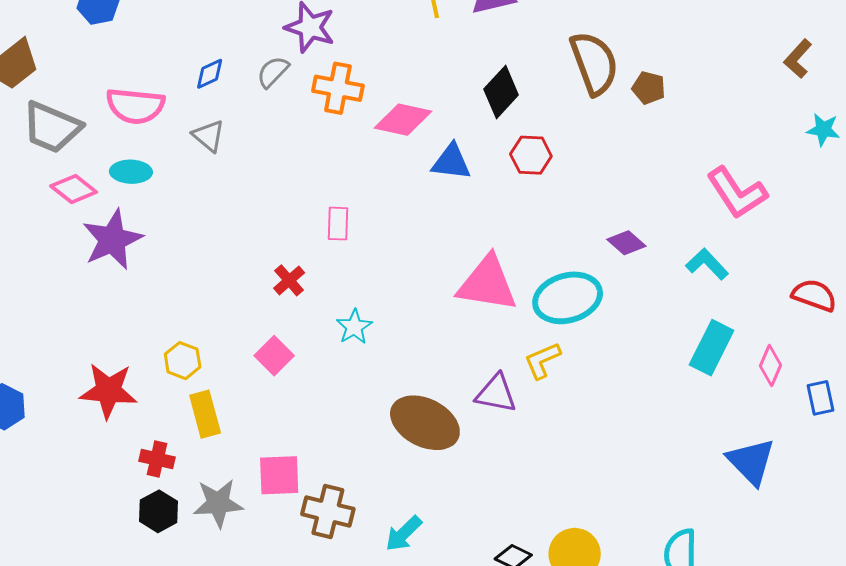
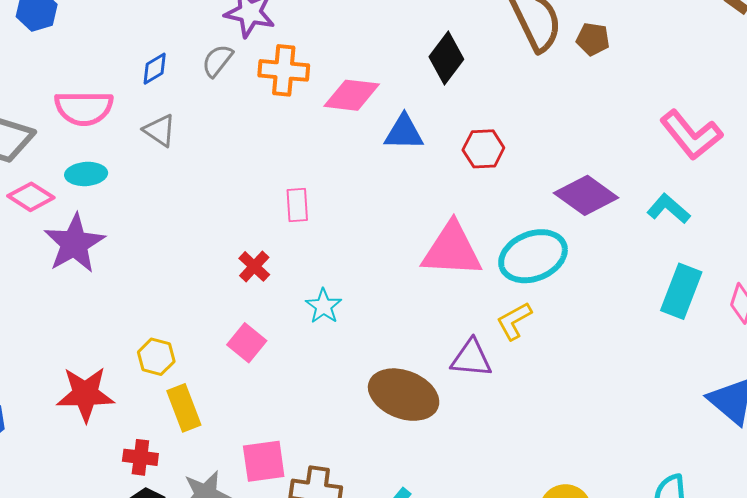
red hexagon: (531, 155) -> (483, 149), moved
purple diamond: (626, 243) -> (586, 195), size x1.6

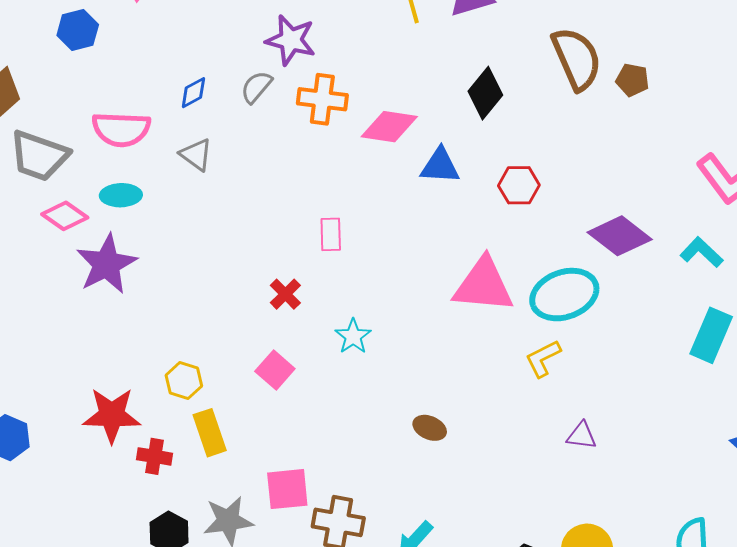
purple triangle: (471, 358) -> (582, 436), moved, size x0.7
brown ellipse: (404, 395) -> (430, 428), size x0.5
red cross: (140, 457) -> (154, 456), moved

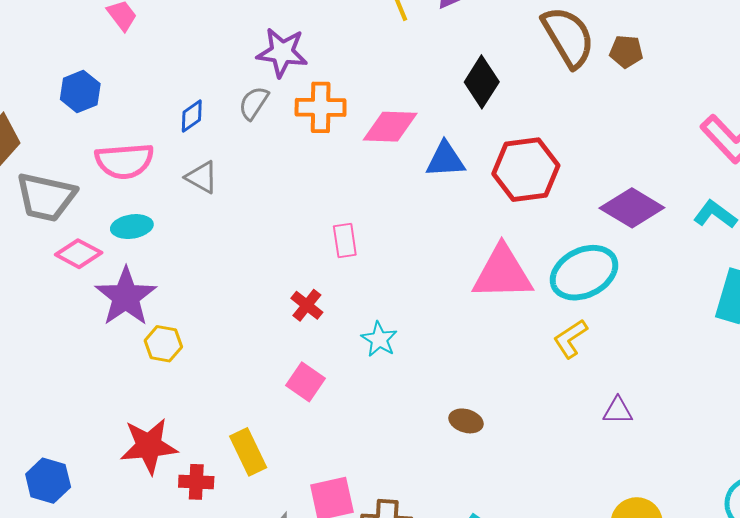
blue hexagon: (78, 30) -> (80, 92), moved
red hexagon: (519, 185) -> (526, 170), size x1.6
yellow hexagon: (184, 381) -> (163, 344), moved

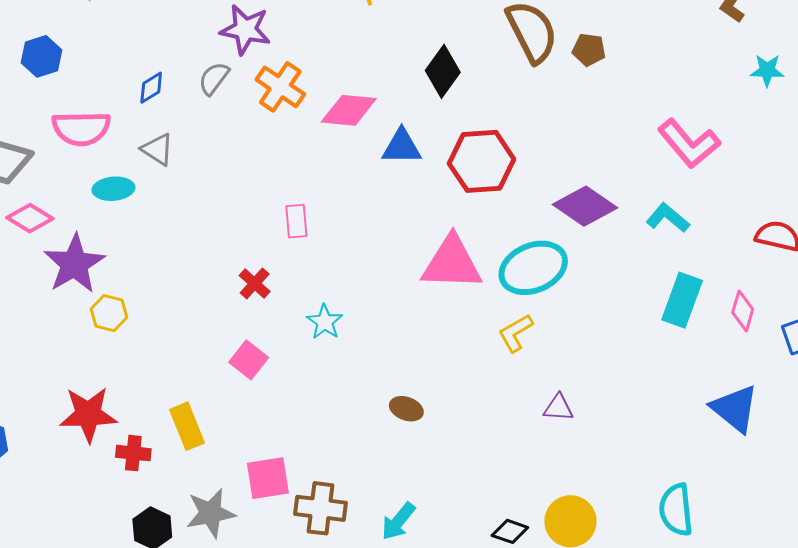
orange cross: (321, 107) -> (280, 87), turned 30
cyan ellipse: (132, 227) -> (113, 189), moved

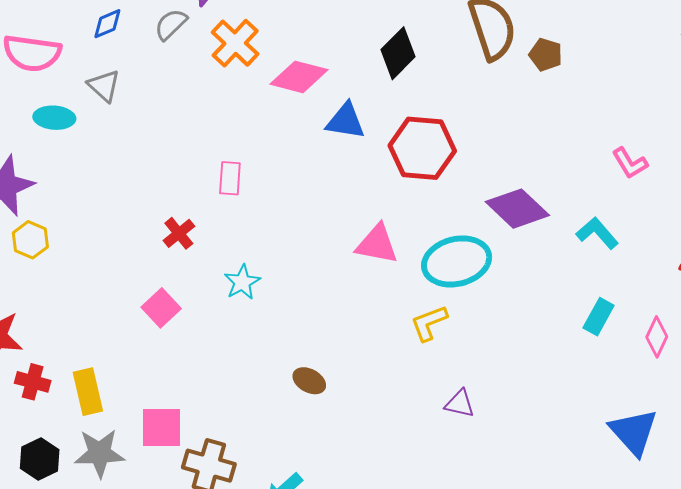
pink L-shape: (689, 144) -> (630, 163), size x0.6
pink triangle: (452, 263) -> (377, 244), size x0.7
cyan rectangle: (682, 300) -> (599, 317), size x0.7
yellow rectangle: (187, 426) -> (88, 392), moved

